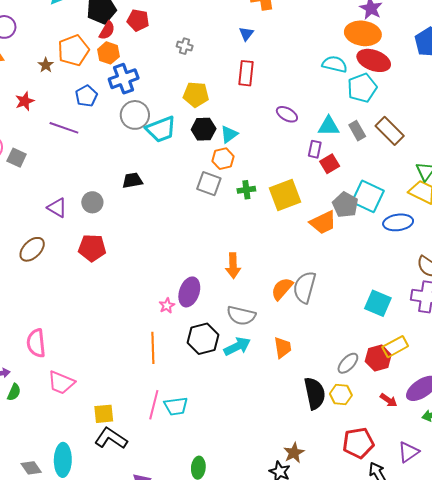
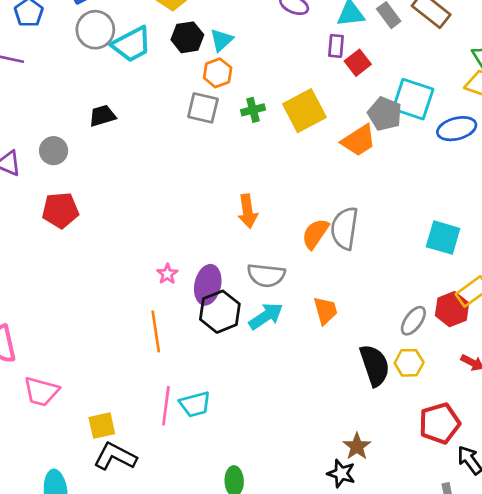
purple ellipse: (189, 292) -> (208, 285), moved

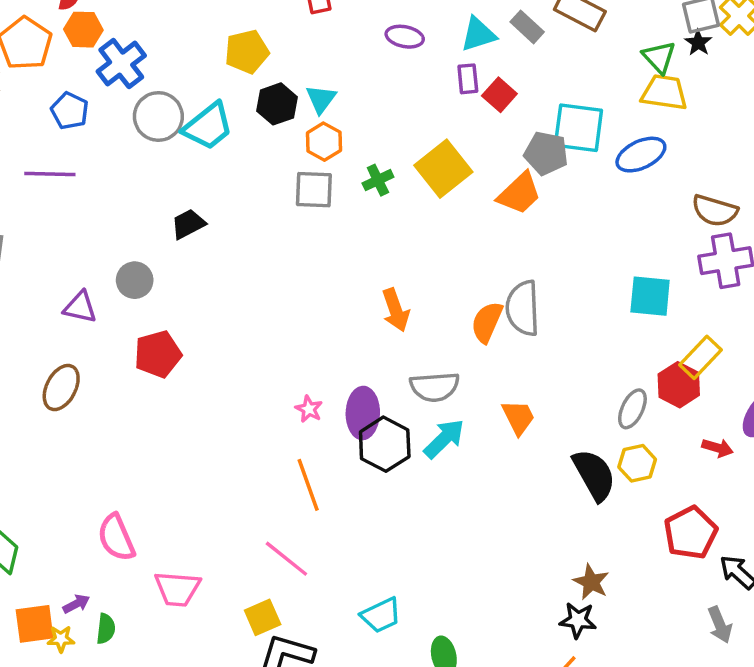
cyan trapezoid: (195, 404) -> (381, 615), moved
pink line: (166, 406) -> (286, 559), moved, turned -48

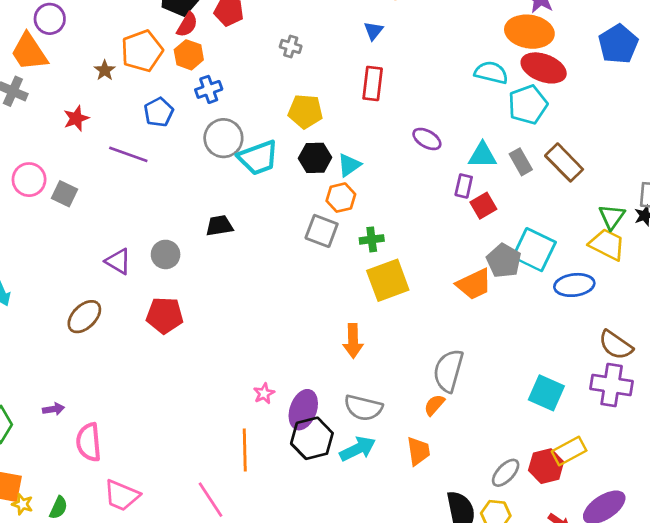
blue cross: (121, 64) -> (209, 89), size x0.7
yellow square: (443, 169) -> (388, 280), moved
orange semicircle: (487, 322) -> (434, 405), moved, size x0.7
purple arrow: (76, 604) -> (54, 409), moved

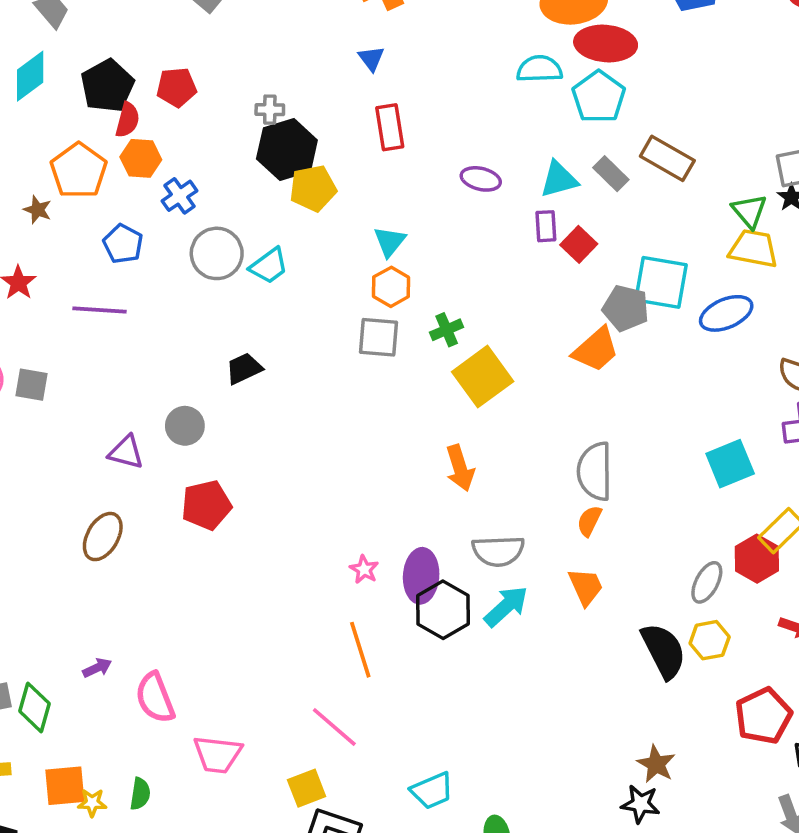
cyan trapezoid: (258, 158) -> (269, 266), size x0.7
black hexagon: (315, 158) -> (287, 149), moved, size x1.4
cyan square: (546, 393) -> (730, 464), turned -30

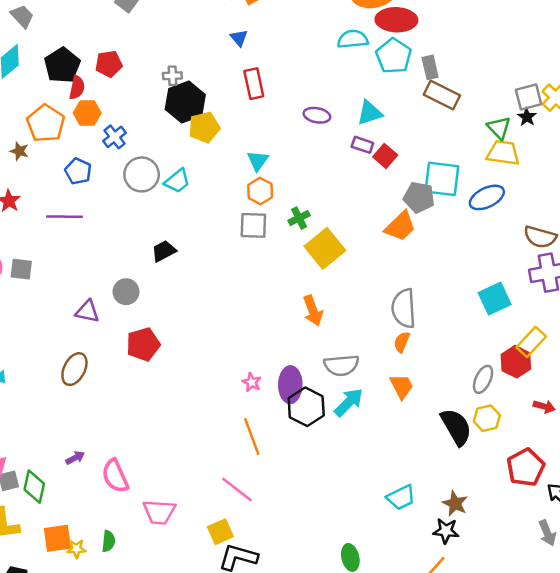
gray rectangle: (611, 174) -> (430, 67), moved, turned 35
purple rectangle: (546, 226) -> (362, 145), turned -65
cyan trapezoid: (432, 791) -> (401, 497), moved

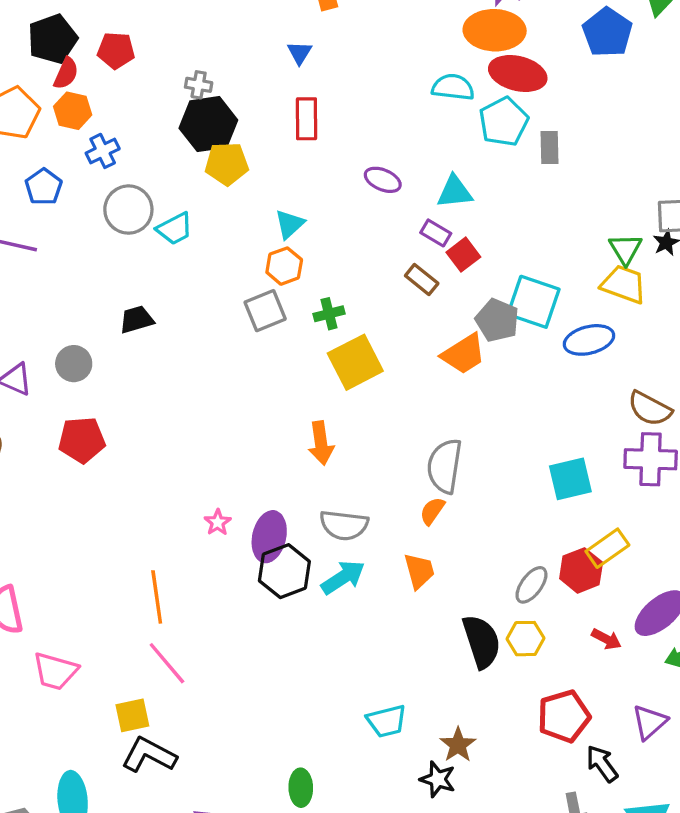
brown rectangle: (442, 95) -> (422, 279), moved, size x0.7
gray square: (253, 225) -> (265, 311), turned -36
orange line: (252, 437) -> (157, 597), moved

